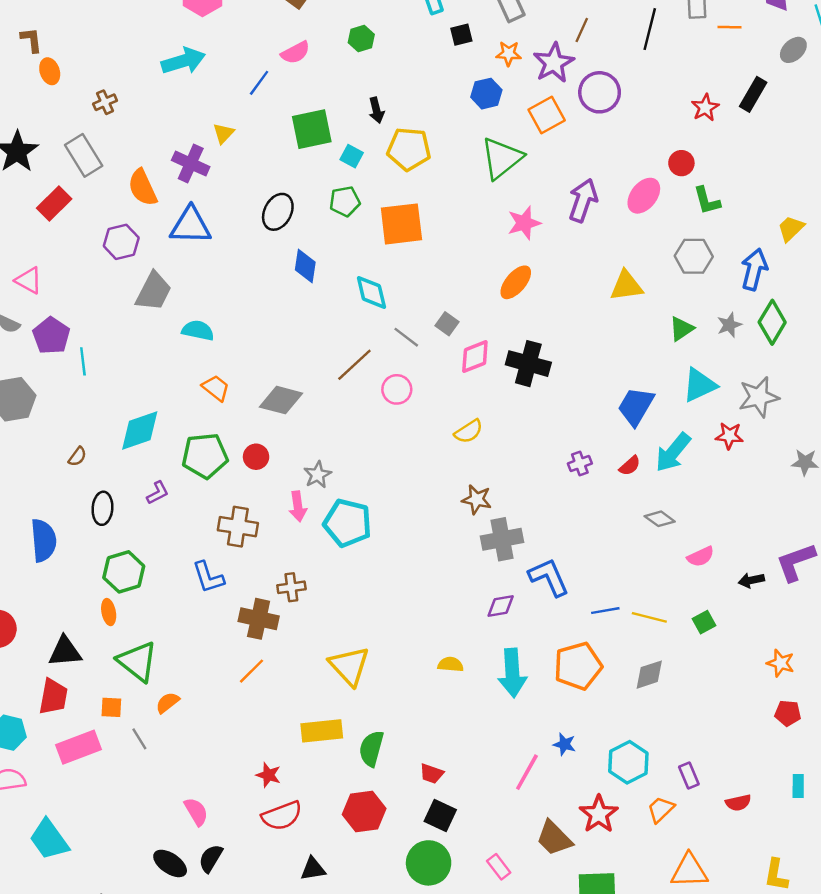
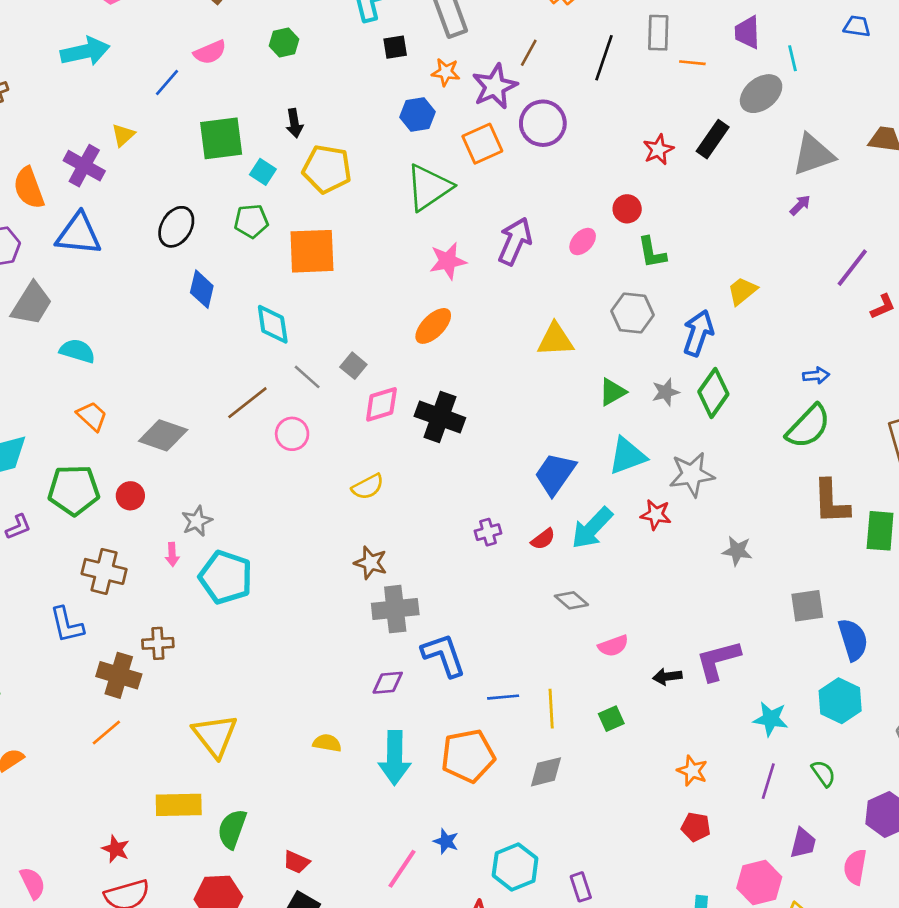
gray ellipse: (793, 50) -> (761, 94), size x1.4
pink ellipse: (644, 196) -> (583, 242), size x0.7
pink arrow: (298, 506) -> (172, 555), size x0.7
yellow line: (649, 617) -> (551, 709), turned 68

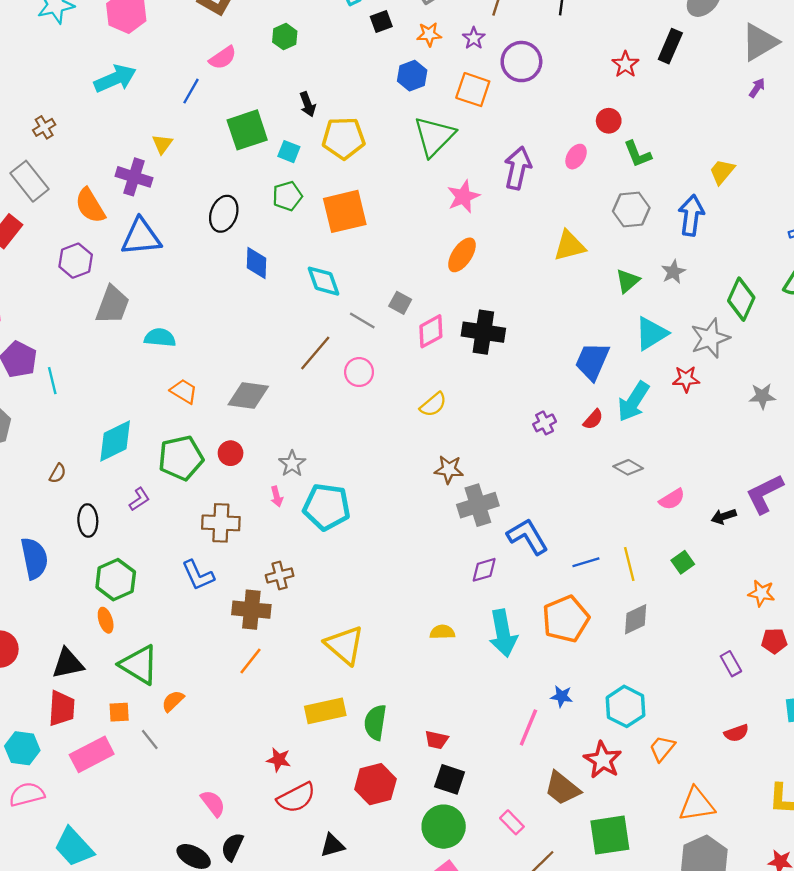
purple star: (495, 86) -> (474, 38), size x0.6
orange square: (482, 144) -> (473, 90), turned -36
green diamond: (713, 393) -> (741, 299), moved
purple rectangle: (581, 887) -> (731, 664), moved

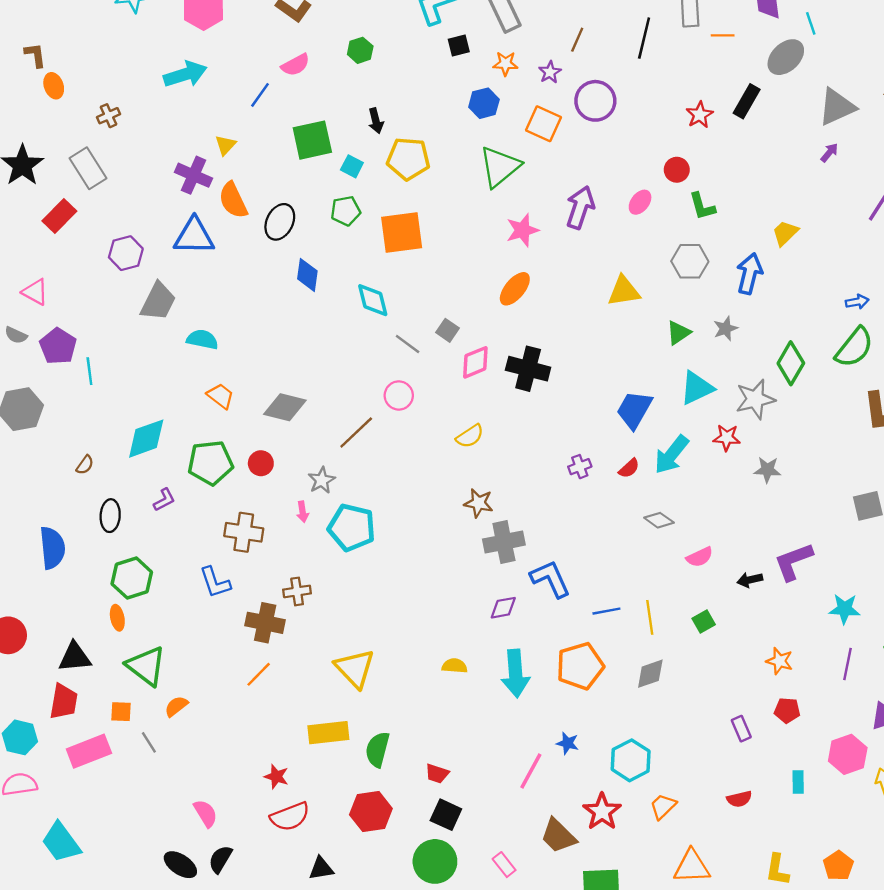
orange semicircle: (90, 206) -> (233, 200), moved
brown line: (315, 353) -> (356, 433), moved
gray star: (762, 396) -> (767, 470), moved

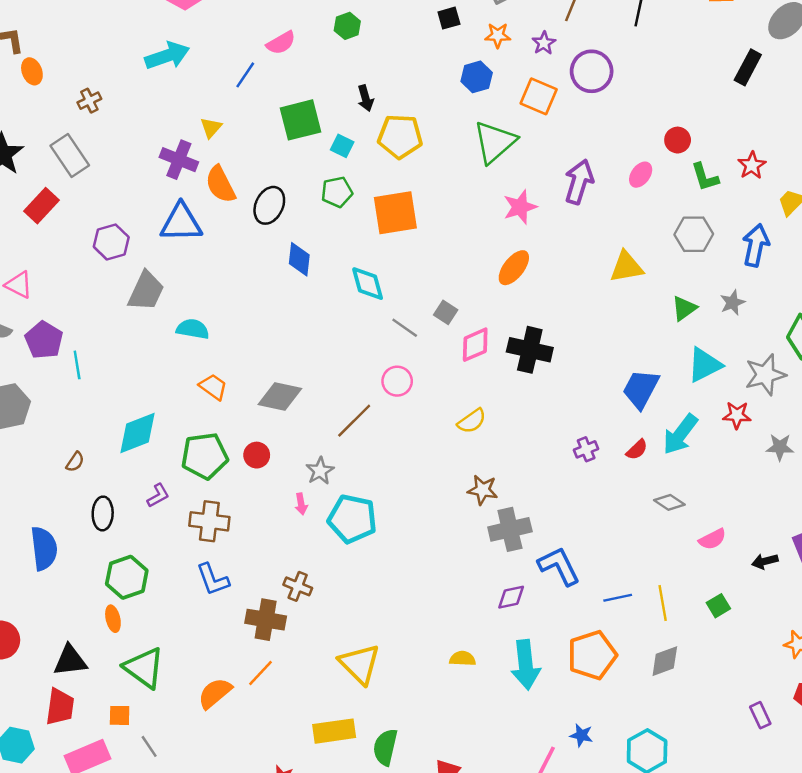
red star: (700, 115) -> (752, 165), moved
brown cross: (244, 532) -> (209, 521), moved
brown cross: (297, 591) -> (298, 586), turned 32
orange semicircle: (176, 706) -> (215, 693), moved, size x1.4

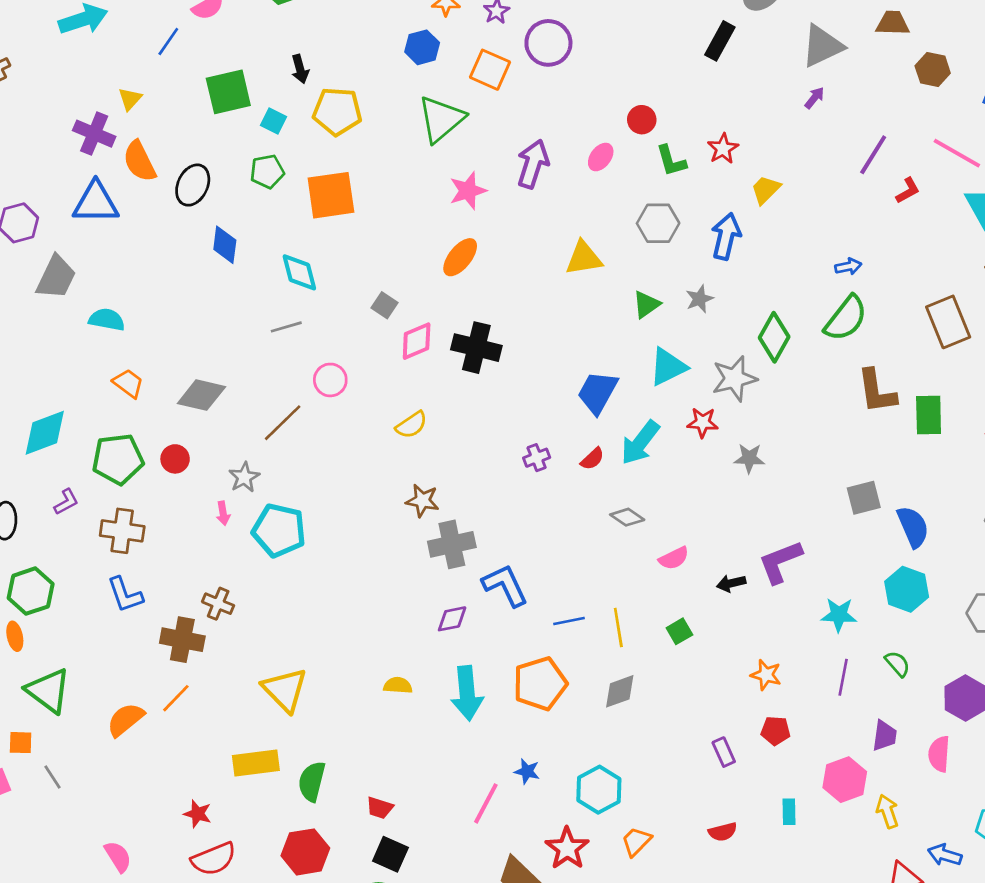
gray line: (405, 328) -> (286, 327), moved, turned -52

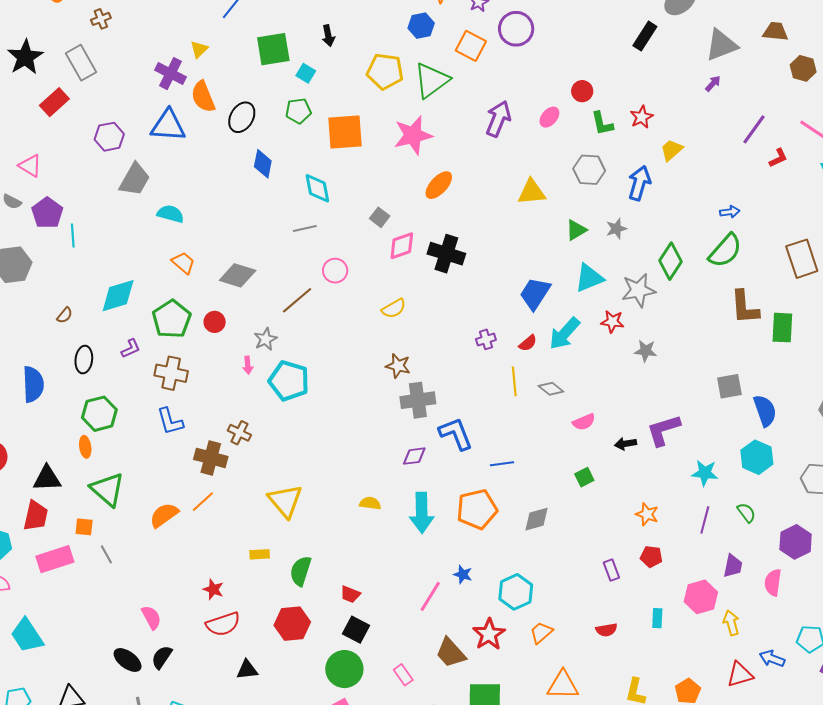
yellow pentagon: (337, 111) -> (385, 71), moved
pink star: (468, 191) -> (413, 135), moved, size x1.4
green pentagon: (118, 459) -> (172, 319), turned -30
yellow line: (618, 628) -> (514, 381), moved
yellow rectangle: (256, 763) -> (260, 554), size x0.6

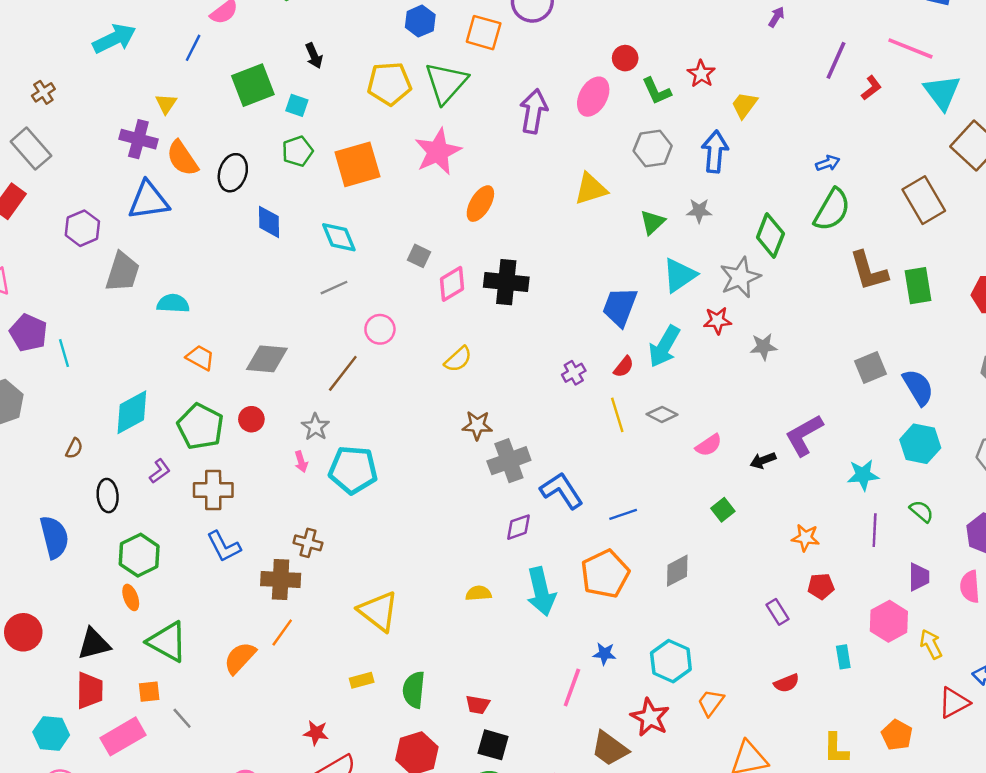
pink ellipse: (549, 117) -> (593, 97), size x1.5
gray star: (616, 229) -> (699, 211), turned 30

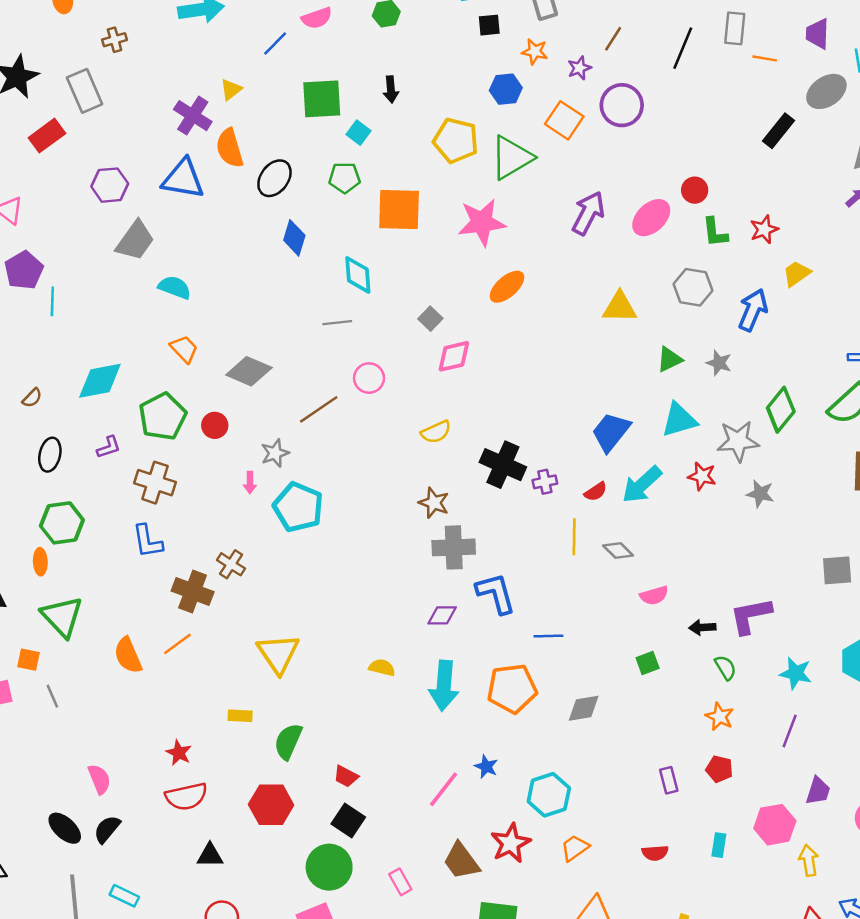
black cross: (506, 282) -> (503, 465), moved
gray star: (763, 347) -> (760, 494), moved
green semicircle: (921, 511) -> (725, 668), moved
orange semicircle: (240, 658) -> (128, 655), turned -84

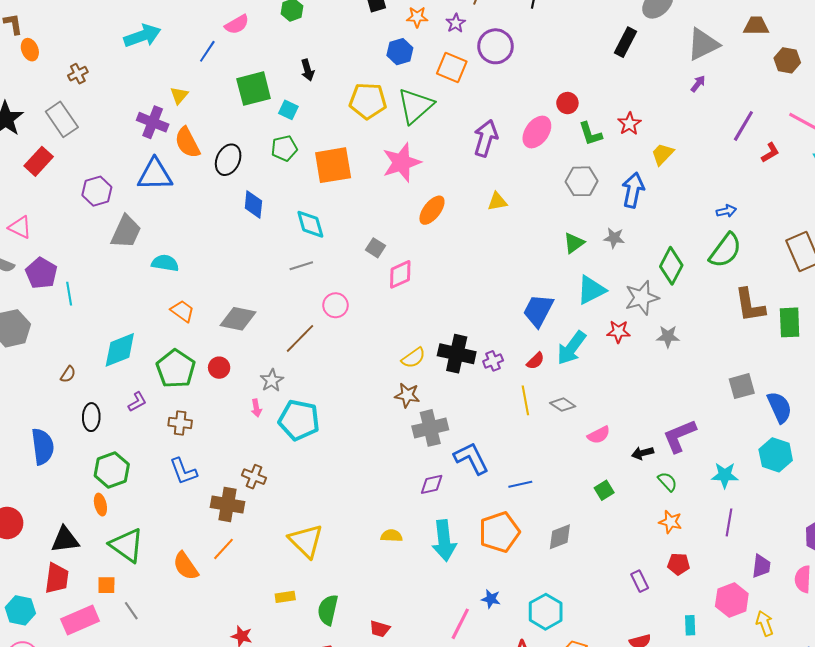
yellow triangle: (620, 307) -> (497, 202), moved, size x0.7
yellow semicircle: (436, 432) -> (413, 358), moved
brown cross: (155, 483) -> (180, 423), size x0.7

